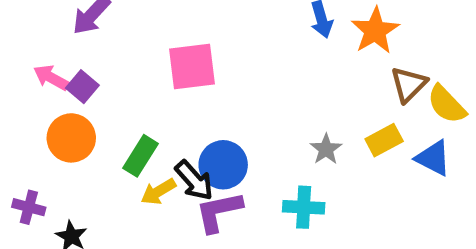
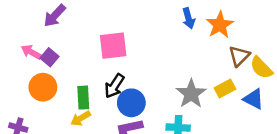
gray star: (326, 149) -> (191, 94), size x1.6
green rectangle: (141, 156) -> (83, 98), turned -35
black arrow: (194, 180) -> (114, 86), moved, turned 75
yellow arrow: (158, 192) -> (81, 118), moved

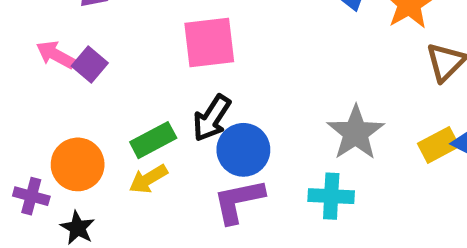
orange circle: (43, 87) -> (78, 164), moved
yellow rectangle: (225, 89) -> (438, 145), moved
green rectangle: (83, 98) -> (153, 140), turned 65

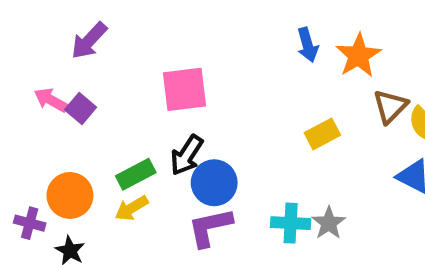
gray star: (356, 133) -> (329, 223), moved, size x0.7
yellow rectangle: (438, 145) -> (322, 134), moved

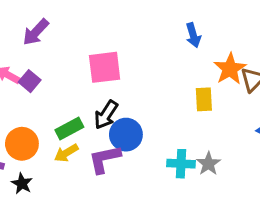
orange star: (358, 55) -> (230, 69), moved
yellow rectangle: (322, 134) -> (204, 99), turned -65
purple L-shape: (210, 227) -> (105, 159), moved

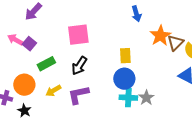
yellow rectangle: (204, 99) -> (125, 56), moved
green rectangle: (69, 128) -> (46, 64), moved
blue circle: (126, 135) -> (124, 79), moved

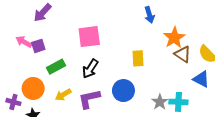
brown triangle: (175, 43) -> (183, 54), moved, turned -42
purple square: (29, 44) -> (38, 46), turned 32
blue circle: (124, 79) -> (123, 91), moved
cyan cross: (128, 98) -> (178, 102), moved

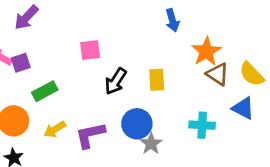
pink square: (89, 37) -> (90, 50), size x0.7
black arrow: (90, 69) -> (116, 81), moved
gray star: (160, 102) -> (151, 144), moved
cyan cross: (178, 102) -> (202, 125), moved

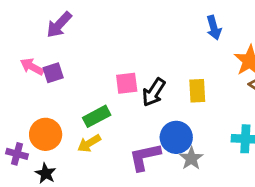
pink square: (90, 50) -> (127, 83), moved
green rectangle: (45, 91) -> (97, 116), moved
purple L-shape: (90, 135) -> (145, 157), moved

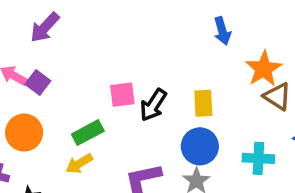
purple square: (53, 73) -> (38, 83), turned -35
orange circle: (46, 134) -> (24, 133), moved
blue circle: (176, 137) -> (200, 146), moved

